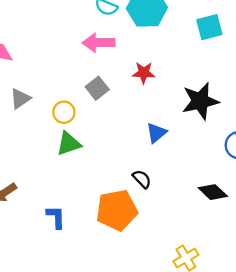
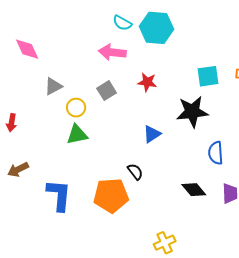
cyan square: (209, 27) -> (208, 76), moved
gray triangle: (20, 99) -> (53, 86), moved
blue L-shape: (56, 217) -> (59, 195), size x1.6

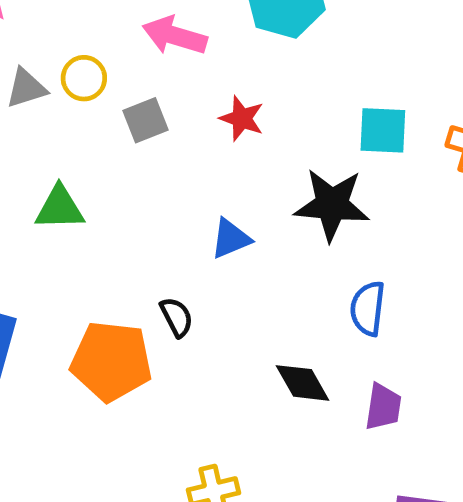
yellow circle: (76, 108) -> (84, 78), moved

